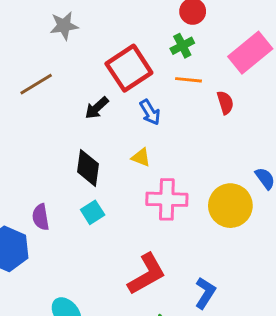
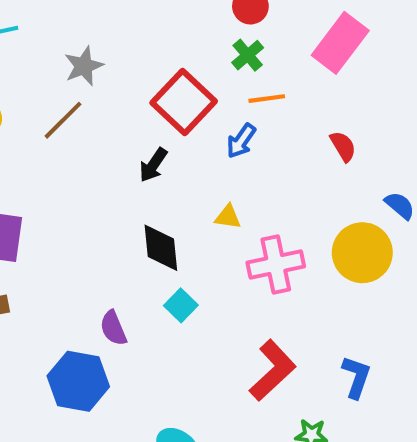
brown line: (36, 84) -> (63, 120), moved
red semicircle: (225, 103) -> (343, 146), moved
blue arrow: (150, 112) -> (241, 141), moved, turned 80

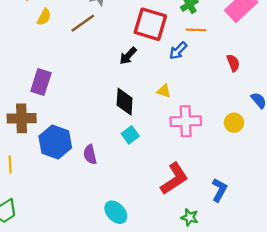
red square: (184, 102) -> (150, 24), turned -36
yellow circle: (362, 253) -> (234, 123), size x0.6
purple semicircle: (113, 328) -> (90, 154), moved
blue hexagon: (78, 381) -> (55, 142), moved

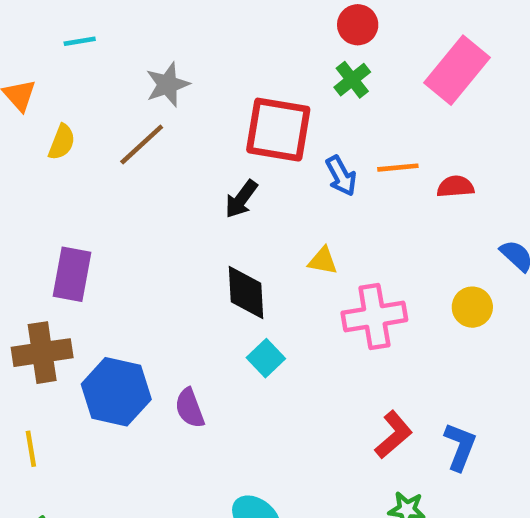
orange line: (196, 30) -> (398, 168), moved
blue arrow: (178, 51) -> (341, 176), turned -66
red semicircle: (233, 63) -> (455, 187), turned -66
red L-shape: (174, 179) -> (393, 435), moved, size x0.7

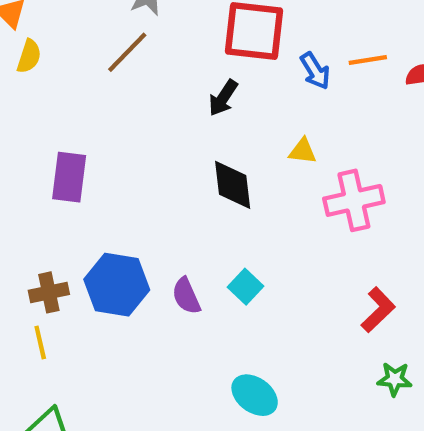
yellow semicircle: (62, 142) -> (29, 56), moved
brown cross: (42, 353) -> (49, 292), moved, size x0.7
cyan square: (266, 358) -> (245, 287), moved

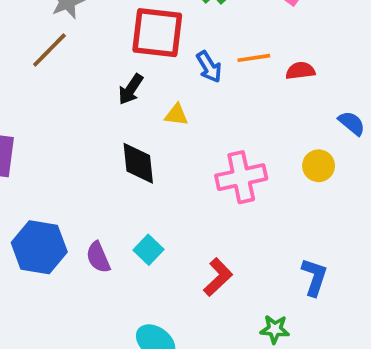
yellow triangle: (303, 151) -> (176, 115), moved
red L-shape: (378, 310) -> (218, 277), moved

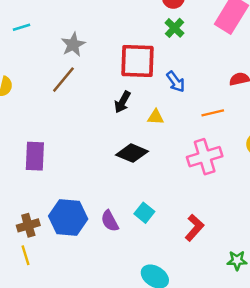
orange line: (254, 58) -> (213, 113), moved
black diamond: (138, 163) -> (132, 153), turned -56

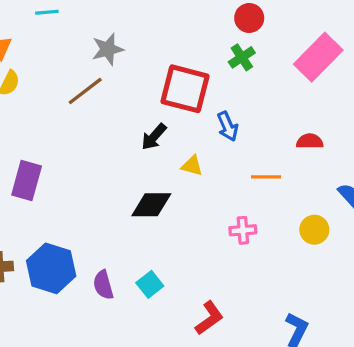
black diamond: (132, 153) -> (151, 205), turned -36
pink cross: (205, 157) -> (243, 230), size x0.6

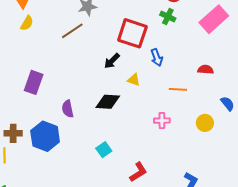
green cross: (242, 57) -> (168, 17), turned -35
purple semicircle: (103, 285) -> (68, 109), moved

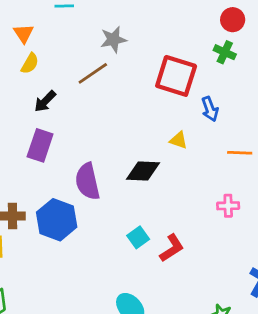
black arrow: (112, 61) -> (45, 101), moved
purple semicircle: (68, 109) -> (87, 181), size x1.5
pink cross: (162, 121) -> (228, 206), moved
red L-shape: (138, 172) -> (172, 248), moved

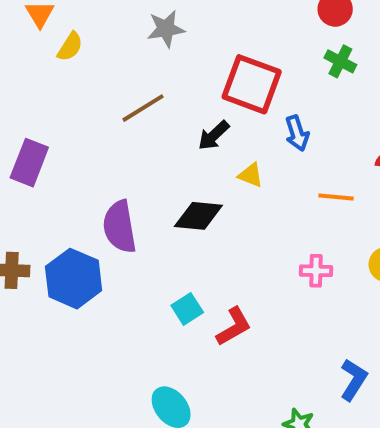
green cross: (225, 52) -> (340, 61), moved
yellow semicircle: (30, 63) -> (70, 47), moved
brown line: (93, 73) -> (143, 108), moved
black arrow: (45, 101) -> (214, 135), moved
purple rectangle: (40, 145) -> (29, 163), moved

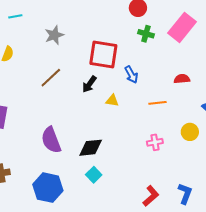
black diamond: (198, 216) -> (91, 148), moved
blue hexagon: (74, 279) -> (48, 188), moved
red L-shape: (234, 326) -> (151, 196), moved

